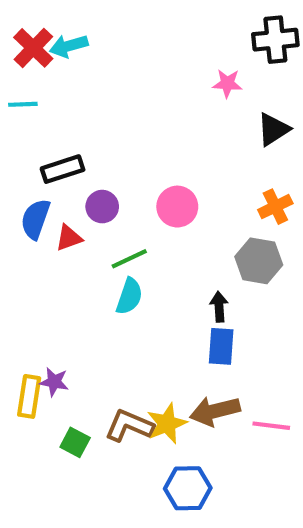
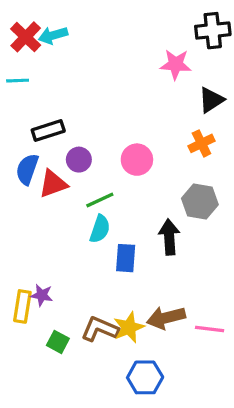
pink star: (227, 83) -> (176, 64), size x1.4
orange cross: (275, 207) -> (201, 143), moved
red triangle: (69, 238) -> (53, 184), size x1.4
black arrow: (219, 307) -> (169, 237), size x1.5
blue rectangle: (221, 346) -> (126, 258), moved

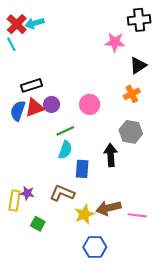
cyan line: (18, 81) -> (11, 44), moved, turned 64
red triangle: (53, 184) -> (35, 108), moved
brown L-shape: (100, 329) -> (62, 193), moved

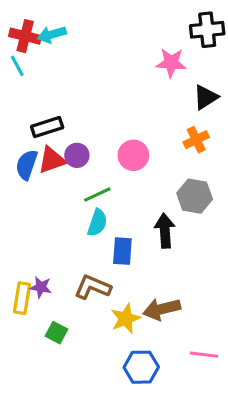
red cross: (17, 24) -> (25, 36), turned -30
pink line: (137, 215) -> (204, 355), moved

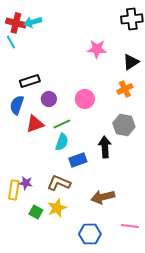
pink star: (171, 63) -> (97, 49), moved
red triangle: (52, 160) -> (35, 124), moved
blue rectangle: (122, 251) -> (78, 160), turned 66
yellow star: (126, 319) -> (57, 208), moved

